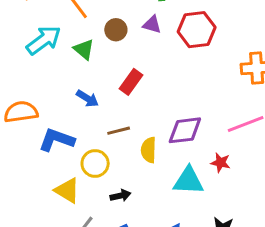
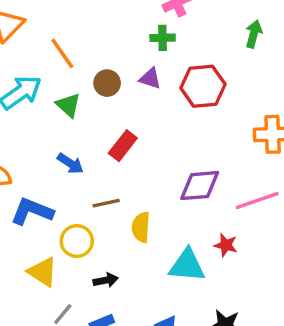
purple diamond: (185, 130) -> (200, 186), moved

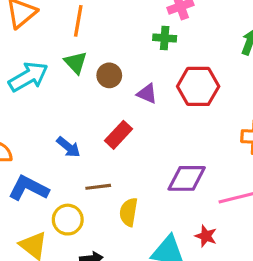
orange line: (62, 53) -> (78, 21), moved, turned 40
purple triangle: (150, 78) -> (147, 94), moved
green triangle: (68, 105) -> (76, 62), moved

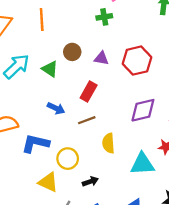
green triangle: (76, 62) -> (50, 69), moved
red hexagon: (198, 86) -> (137, 61), moved
brown line: (98, 187) -> (87, 120), moved

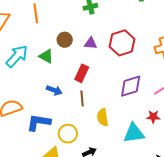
brown line: (87, 120) -> (82, 99), turned -70

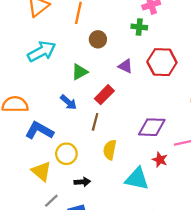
brown circle: (65, 40) -> (98, 39), moved
red hexagon: (122, 43) -> (162, 62), moved
green triangle: (46, 56) -> (80, 72), moved, turned 42
red star: (153, 117) -> (160, 160), moved

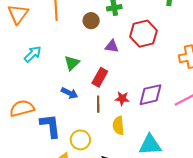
brown circle: (98, 39) -> (91, 21), moved
cyan arrow: (42, 51) -> (33, 54), size x0.7
blue L-shape: (39, 131) -> (50, 126), turned 70
red star: (160, 160) -> (122, 99), moved

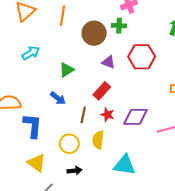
brown circle: (91, 21) -> (94, 33), size x1.5
red rectangle: (100, 77) -> (102, 91), moved
yellow circle: (80, 140) -> (69, 144), moved

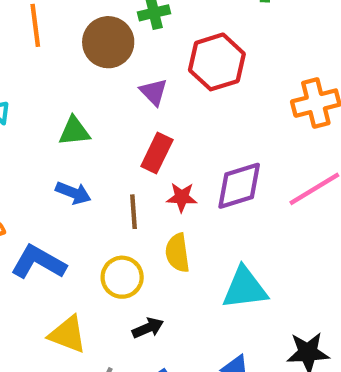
purple triangle: (108, 62) -> (154, 92), turned 40
green triangle: (67, 70) -> (74, 131), turned 42
blue L-shape: (33, 126) -> (38, 262), turned -50

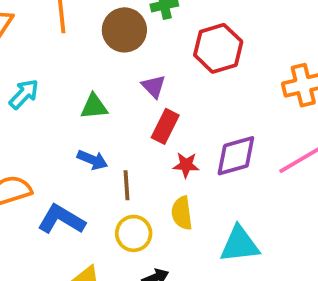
purple triangle: (154, 92) -> (154, 86), moved
brown line: (133, 212) -> (126, 185), moved

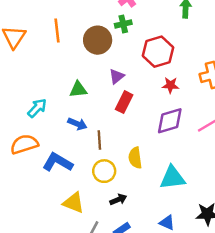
purple triangle: (154, 86) -> (117, 76), turned 35
cyan arrow: (24, 94) -> (37, 108), moved
red star: (186, 165) -> (170, 85), moved

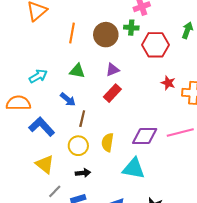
orange line: (57, 30) -> (72, 33), moved
red hexagon: (158, 52) -> (155, 45), moved
red star: (170, 85) -> (168, 83), moved
purple diamond: (170, 121) -> (145, 136), moved

